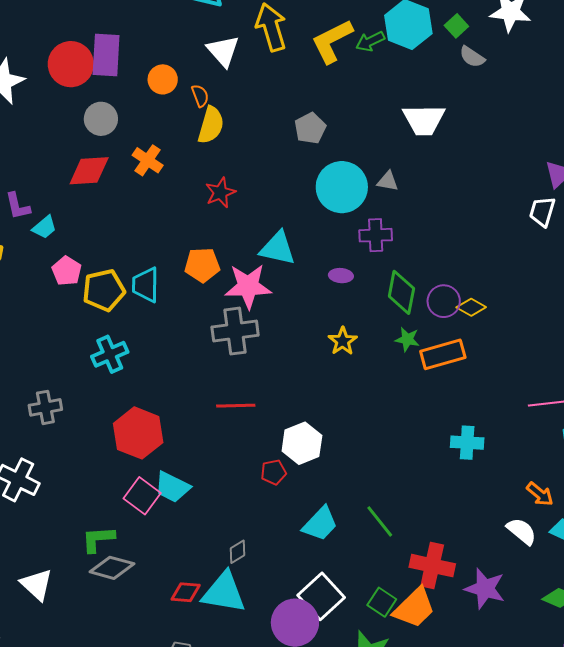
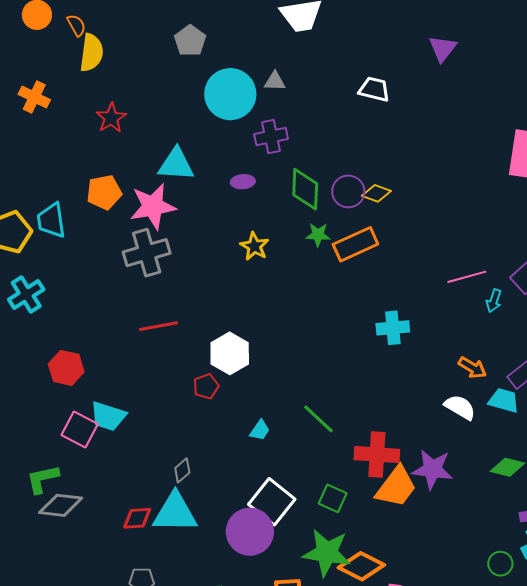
white trapezoid: (542, 212) -> (374, 89), moved, turned 96
red hexagon: (138, 433) -> (66, 368), size x0.7
cyan trapezoid: (320, 524) -> (260, 430), size x0.6
orange trapezoid: (414, 608) -> (396, 487), moved

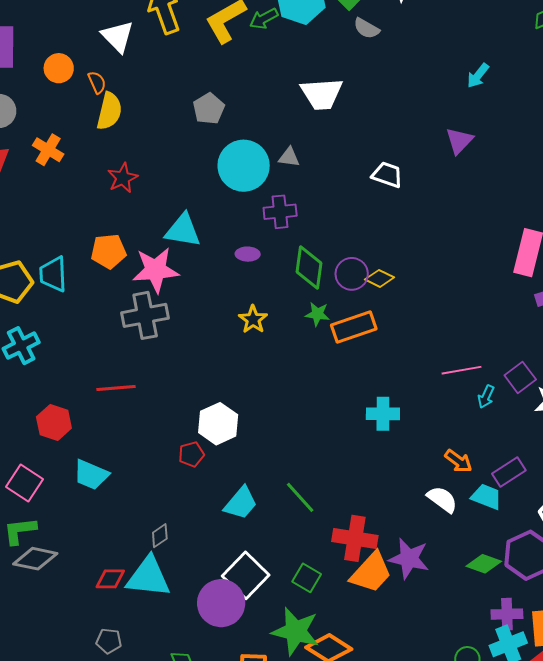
red line: (159, 326) -> (116, 388), moved
pink square: (80, 429) -> (25, 483), moved
cyan trapezoid: (260, 430) -> (241, 503), size x1.6

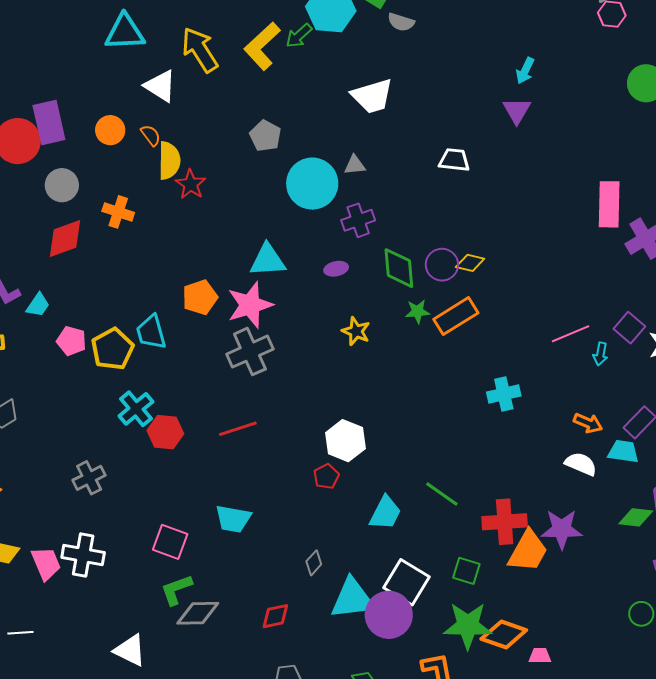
cyan arrow: (478, 76) -> (525, 71), moved
red star: (123, 178) -> (191, 184), moved
red hexagon: (54, 422) -> (165, 432), moved
cyan triangle: (148, 577) -> (352, 599), moved

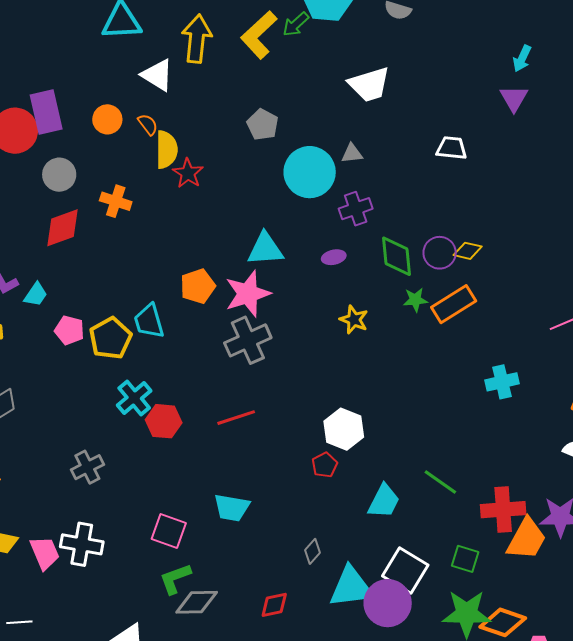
yellow arrow: (200, 50) -> (197, 39), turned 39

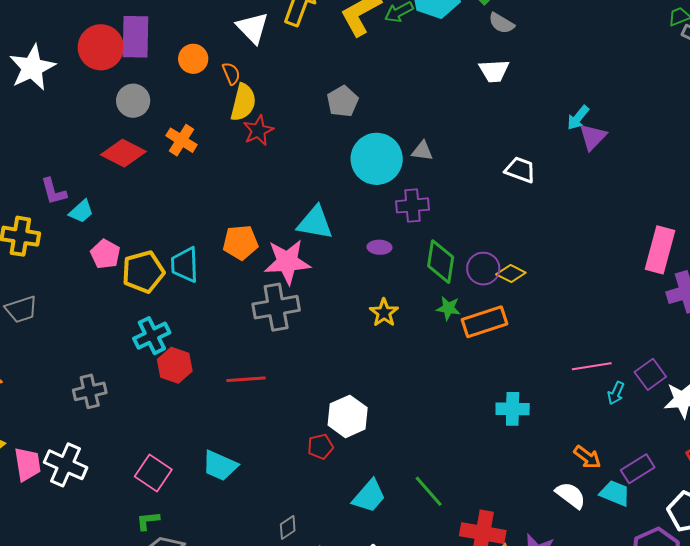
cyan arrow: (522, 58) -> (578, 118), moved
white trapezoid: (369, 84) -> (494, 71), moved, size x0.7
red diamond: (63, 228) -> (123, 153), turned 33
green L-shape: (175, 579) -> (148, 521), size x0.7

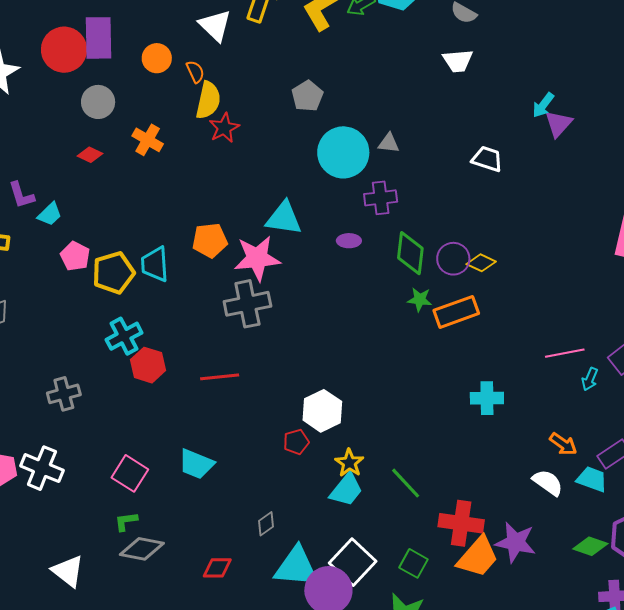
red diamond: (123, 153) -> (90, 155), size x0.6
yellow star: (384, 313) -> (349, 463), moved

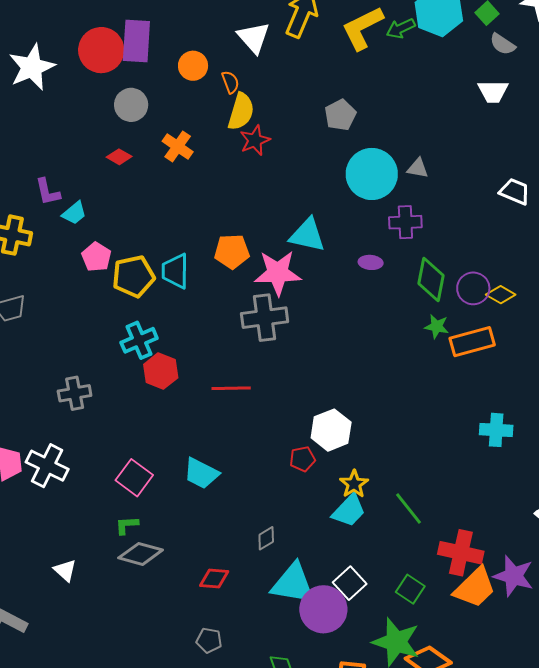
white square: (353, 562) -> (350, 583), size x0.7
white triangle: (68, 571) -> (65, 570), size x0.7

